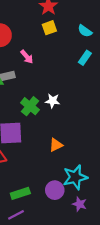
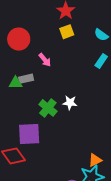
orange triangle: (56, 145) -> (95, 160), moved

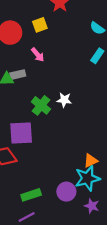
yellow square: (67, 32) -> (40, 25), moved

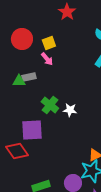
yellow square: (40, 25) -> (49, 43), moved
white star: (64, 100) -> (70, 110), moved

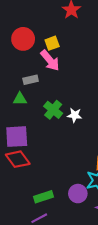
pink arrow: (47, 59) -> (50, 60), size x1.5
green triangle: (19, 81) -> (20, 99), moved
purple square: (32, 130) -> (17, 137), moved

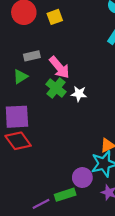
pink arrow: (50, 60) -> (59, 67), moved
green triangle: (20, 99) -> (20, 77), turned -32
green rectangle: (43, 197) -> (65, 195), moved

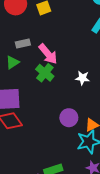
white star: (79, 94) -> (82, 78), moved
purple circle: (82, 178) -> (69, 118), moved

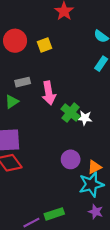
pink arrow: (48, 54) -> (49, 93), turned 30
green cross: (45, 73) -> (71, 113), moved

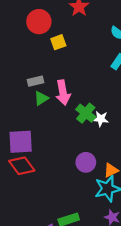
red circle: (15, 41) -> (39, 22), moved
green triangle: (12, 102) -> (41, 98), moved

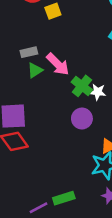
pink arrow: (63, 93) -> (58, 64), turned -35
purple circle: (86, 162) -> (82, 119), moved

